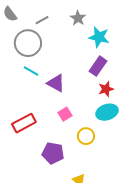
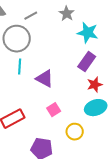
cyan line: (31, 71) -> (20, 67), turned 63

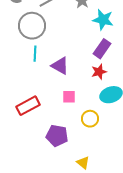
red star: (95, 85) -> (99, 72), moved
pink square: (54, 110) -> (69, 97), turned 32

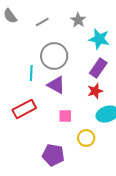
gray circle: (32, 26) -> (54, 56), moved
red rectangle: (28, 106) -> (24, 109), moved

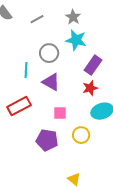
cyan star: (99, 39) -> (76, 40), moved
gray circle: (54, 56) -> (49, 53), size x0.7
purple pentagon: (53, 155) -> (47, 140), moved

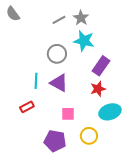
gray line: (37, 19) -> (59, 20), moved
cyan line: (26, 70) -> (36, 81), moved
red rectangle: (19, 106) -> (27, 107), size x0.6

